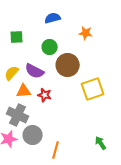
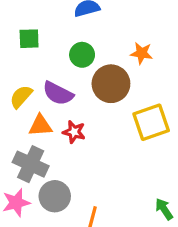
orange star: (86, 33) -> (142, 53), moved

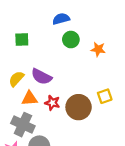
green circle: (82, 55) -> (71, 40), moved
brown circle: (111, 84) -> (79, 107), moved
yellow square: (151, 122) -> (105, 96), size x0.6

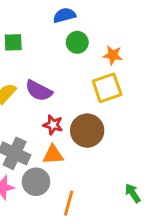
yellow square: (105, 96) -> (107, 88), moved, size x1.5
orange triangle: (29, 98) -> (53, 155), moved

